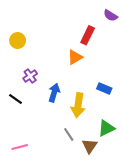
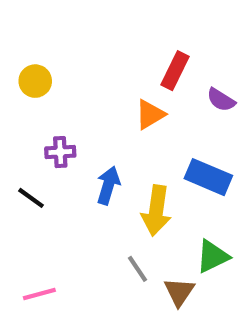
purple semicircle: (111, 15) -> (221, 100), moved
purple cross: (30, 76) -> (60, 152), turned 32
blue rectangle: (104, 89) -> (208, 177), size x1.5

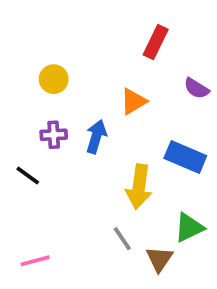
red rectangle: (175, 71) -> (156, 42), moved
yellow circle: (35, 81) -> (54, 79), moved
blue arrow: (108, 185) -> (96, 137), moved

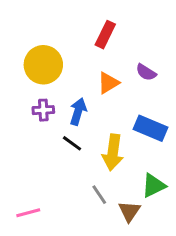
red rectangle: (156, 42) -> (105, 35), moved
yellow circle: (54, 79) -> (43, 65), size x1.6
purple semicircle: (196, 88) -> (146, 72), moved
black line: (28, 176) -> (72, 143), moved

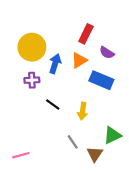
red rectangle: (105, 35) -> (86, 34), moved
blue arrow: (78, 112) -> (55, 64), moved
blue rectangle: (151, 128) -> (101, 80), moved
yellow arrow: (113, 152) -> (83, 111), size x0.7

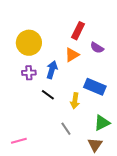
blue arrow: (55, 64) -> (52, 70), moved
blue rectangle: (101, 80) -> (95, 87), moved
brown triangle: (95, 154) -> (95, 145), moved

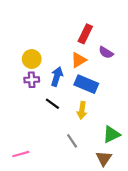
yellow circle: (29, 43) -> (32, 59), moved, size x0.7
blue rectangle: (95, 87) -> (86, 84), moved

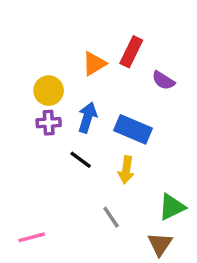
orange triangle: (79, 60) -> (94, 64), moved

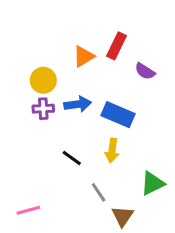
blue arrow: (87, 118) -> (78, 104), turned 65
black line: (81, 160) -> (72, 158), moved
brown triangle: (160, 244) -> (123, 216), moved

